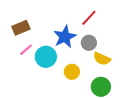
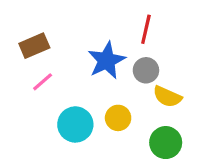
red line: (89, 18) -> (146, 29), turned -30
cyan circle: (46, 57) -> (75, 124), moved

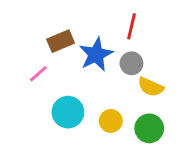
brown rectangle: (34, 46) -> (61, 41), moved
yellow circle: (118, 118) -> (111, 121), moved

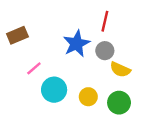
brown rectangle: (61, 41) -> (17, 35), moved
pink line: (38, 74) -> (34, 68), moved

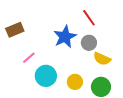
red line: (105, 21) -> (89, 18), turned -48

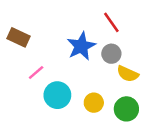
brown rectangle: (15, 30) -> (18, 37), turned 48

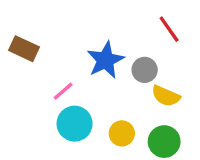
red line: (111, 22) -> (169, 29), moved
pink line: (36, 73) -> (63, 91), moved

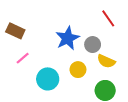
pink line: (63, 91) -> (23, 58), moved
yellow circle: (122, 133) -> (78, 70), moved

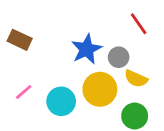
pink line: (23, 58) -> (24, 92), moved
yellow circle: (78, 70) -> (100, 89), size x1.6

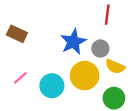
red line: (139, 24) -> (107, 15), moved, turned 42

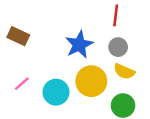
gray circle: (100, 48) -> (118, 47), moved

